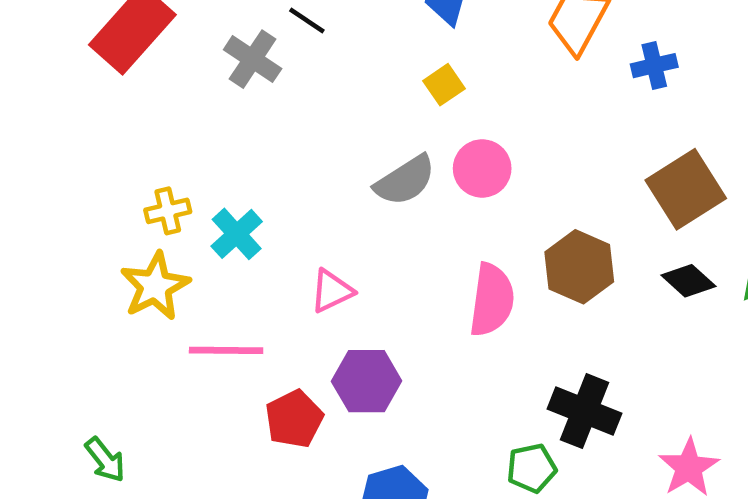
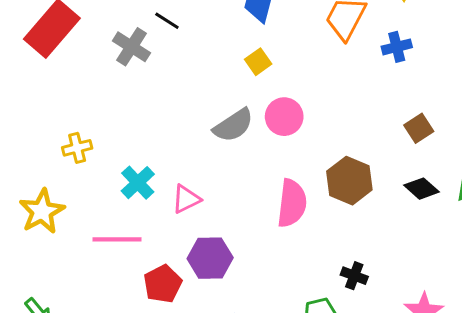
brown square: (686, 189) -> (419, 128), size x0.6
cyan cross: (237, 234) -> (138, 183), moved
yellow star: (155, 286) -> (42, 211), moved
black cross: (584, 411) -> (354, 276), size x0.6

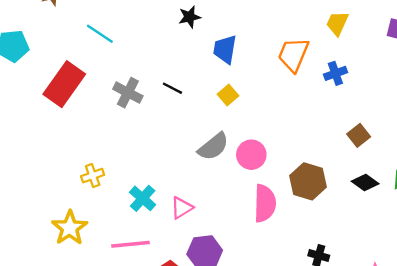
black line: (167, 21) -> (172, 88), moved
pink circle: (284, 117) -> (251, 155), moved

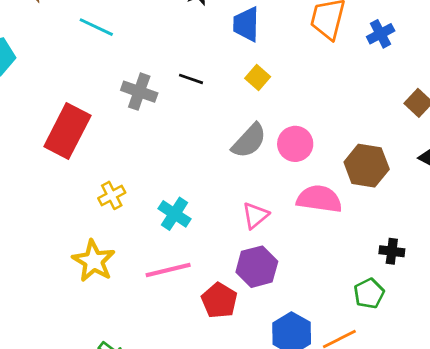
red rectangle: (64, 84) -> (67, 131), moved
pink semicircle: (265, 203) -> (319, 199), turned -75
pink triangle: (182, 208) -> (255, 215), moved

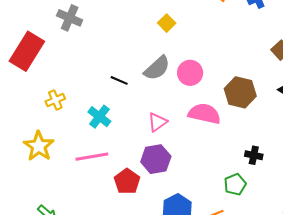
black line: (191, 79) -> (119, 80), moved
gray cross: (139, 92) -> (70, 18), moved

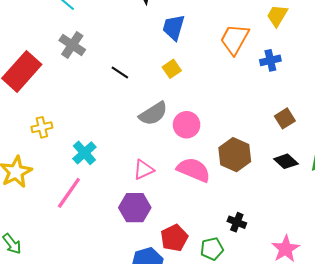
black line: (119, 80) -> (120, 73), moved
pink line: (92, 157) -> (69, 193), turned -56
red pentagon: (127, 181) -> (174, 238), moved

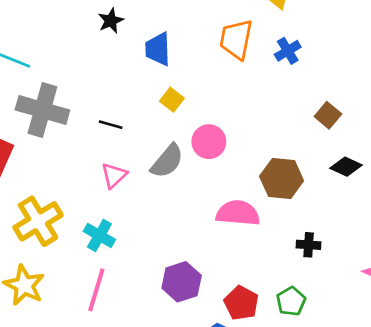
gray cross: (72, 45) -> (42, 110), size x1.5
pink circle: (187, 125) -> (209, 142), moved
yellow cross: (42, 127) -> (38, 221), size x1.8
pink triangle: (143, 170) -> (114, 175), moved
black cross: (237, 222) -> (309, 245), moved

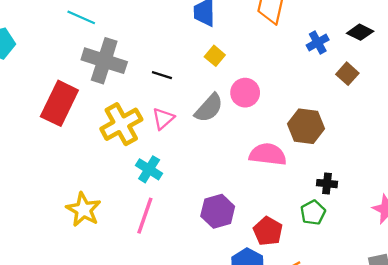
blue cross: (288, 51) -> (318, 42), moved
black diamond: (346, 167) -> (360, 32), moved
yellow cross: (38, 221) -> (121, 124), moved
green pentagon: (291, 301) -> (313, 213), moved

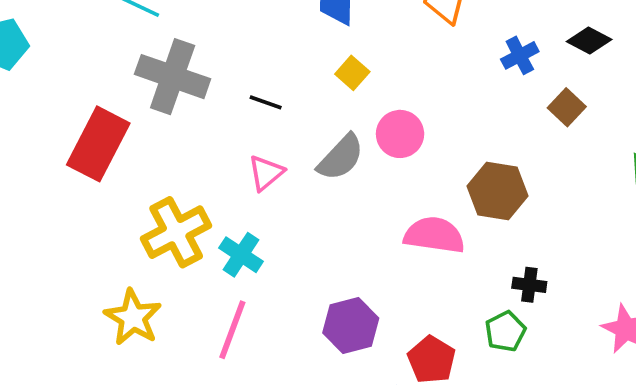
yellow cross: (121, 124) -> (176, 232), moved

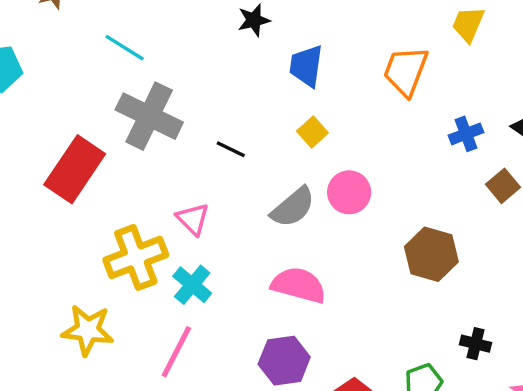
pink triangle: (266, 173) -> (193, 219), moved, turned -42
pink semicircle: (434, 235) -> (299, 285), moved
black cross: (529, 285) -> (476, 344), moved
yellow star: (133, 317) -> (88, 330), turned -30

